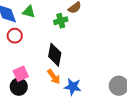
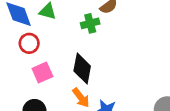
pink square: (21, 74) -> (42, 72), moved

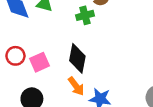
red circle: (29, 43) -> (15, 56), moved

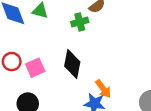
orange arrow: (76, 86) -> (103, 89), moved

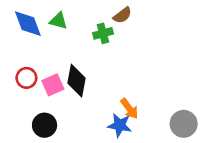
black diamond: (72, 64) -> (77, 81), moved

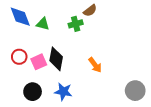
green triangle: (58, 21) -> (43, 24), moved
orange arrow: (129, 109) -> (95, 65), moved
blue star: (120, 125) -> (63, 92), moved

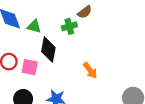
black diamond: (56, 59) -> (48, 49), moved
pink square: (39, 62) -> (30, 67), turned 35

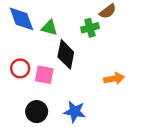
orange arrow: (90, 70) -> (114, 79), turned -63

